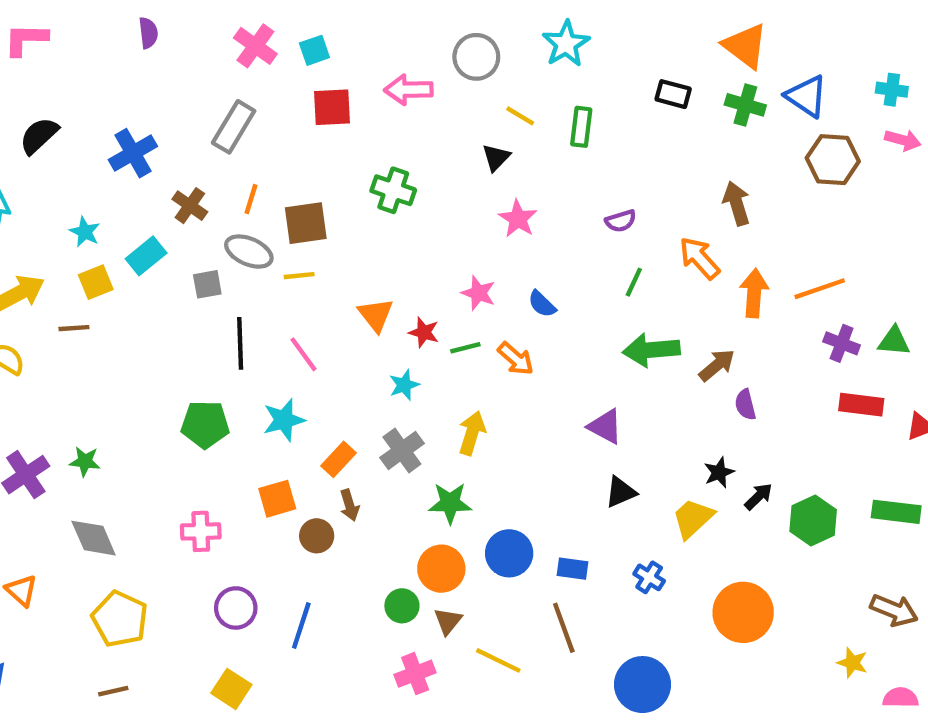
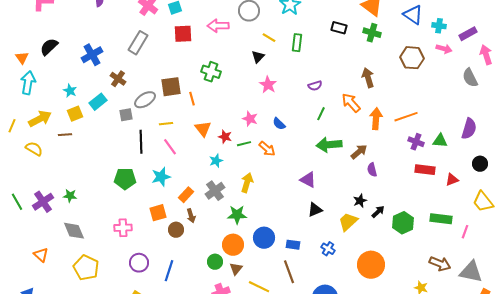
blue triangle: (807, 96) -> (413, 15), moved
orange line: (251, 199) -> (192, 99), moved, turned -32
gray ellipse: (249, 252) -> (145, 100), turned -55
yellow line: (299, 276) -> (166, 124), moved

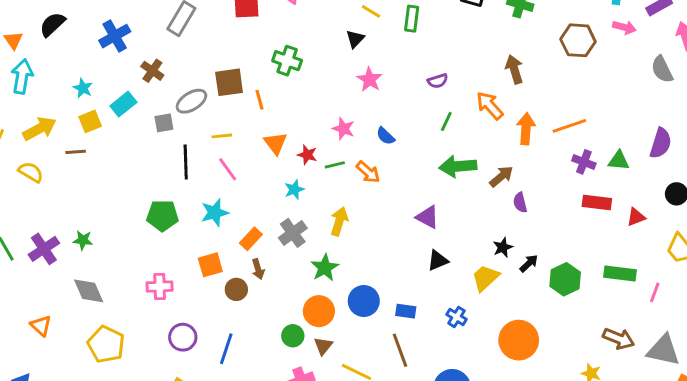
green star: (237, 215) -> (325, 268), turned -30

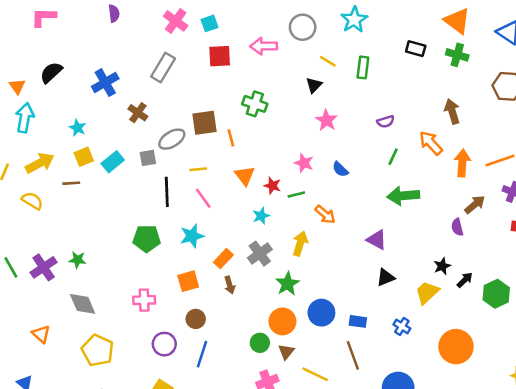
cyan rectangle: (123, 104) -> (113, 162), moved
orange arrow: (368, 172) -> (325, 215), moved
brown arrow: (501, 176) -> (475, 205), moved
brown circle: (236, 289) -> (196, 319), moved

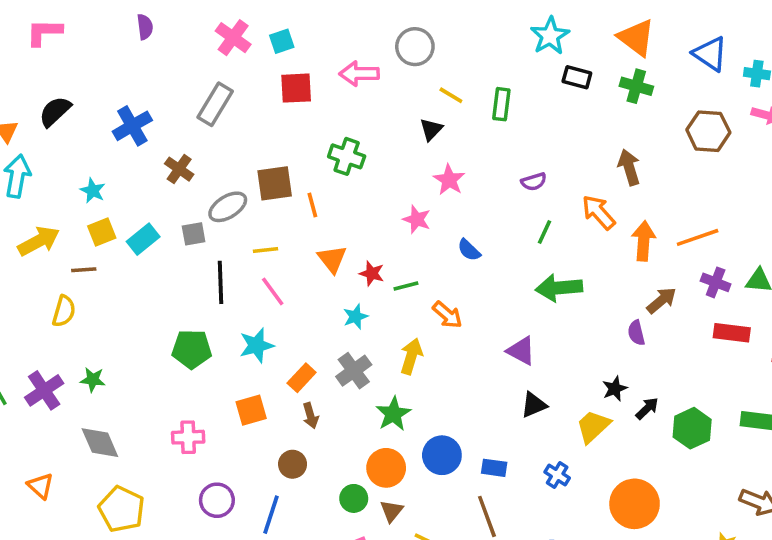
cyan star: (354, 20) -> (550, 36), moved
pink star: (304, 163) -> (417, 219), moved
yellow semicircle: (32, 201) -> (64, 311), moved, turned 75
brown circle: (196, 319) -> (293, 464), moved

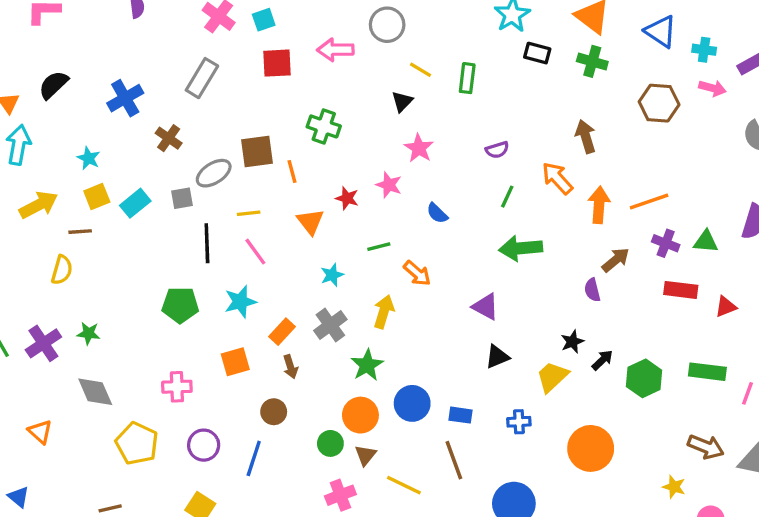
red star: (372, 273) -> (347, 198), moved
blue cross: (557, 475) -> (519, 422), turned -35
yellow pentagon: (122, 509) -> (137, 443), moved

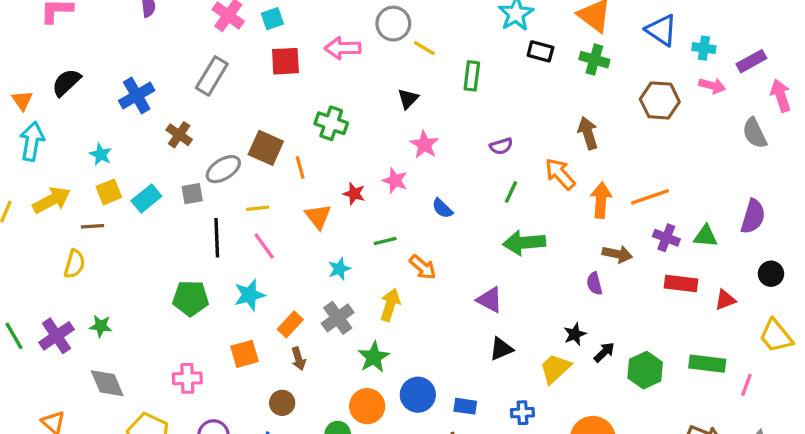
yellow line: (420, 70) -> (424, 48), moved
brown square: (257, 152) -> (266, 148), turned 32
brown arrow: (616, 260) -> (617, 254), turned 52

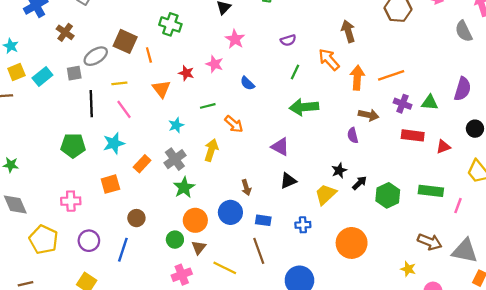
green star: (374, 357) -> (184, 187), moved
brown arrow: (298, 359) -> (246, 187), moved

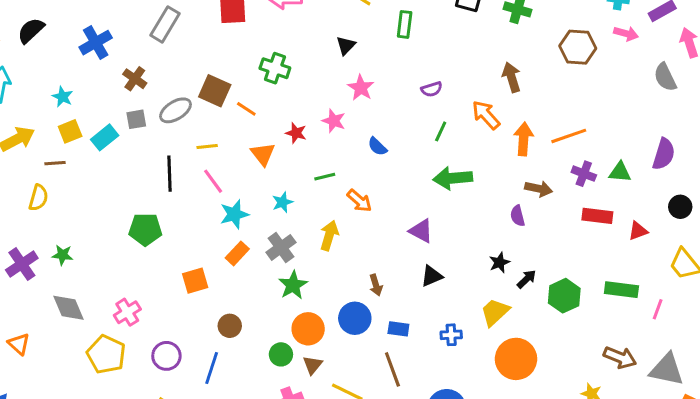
orange line: (149, 55) -> (246, 109), turned -42
gray square: (74, 73) -> (136, 119), moved
cyan star: (114, 143) -> (234, 214), moved
yellow trapezoid: (326, 194) -> (495, 312), moved
pink cross: (71, 201) -> (127, 312), moved, turned -30

